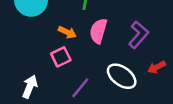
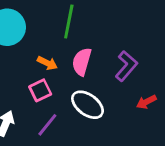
white ellipse: (122, 76) -> (88, 105), moved
purple line: (80, 88) -> (47, 125), moved

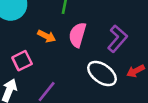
pink square: (40, 90) -> (22, 61), moved
white ellipse: (88, 105) -> (102, 74), moved

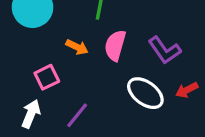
purple L-shape: (117, 39) -> (164, 50), turned 104

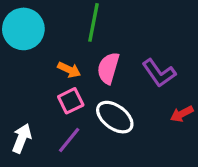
pink square: (47, 77) -> (71, 101), moved
white ellipse: (145, 93) -> (115, 117), moved

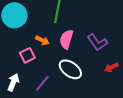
pink square: (71, 101) -> (27, 55), moved

